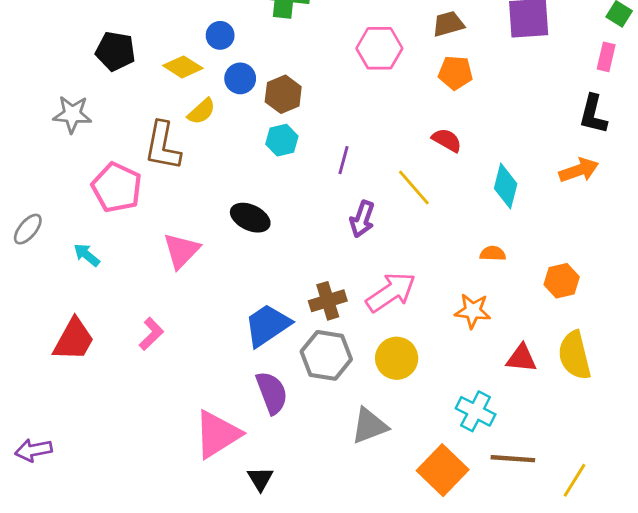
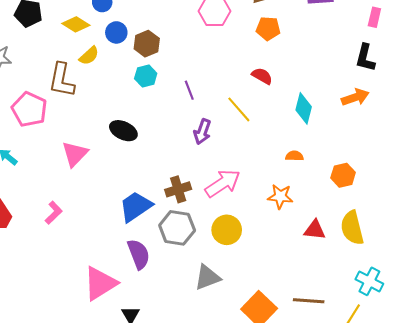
purple line: (344, 160) -> (189, 90), turned -36
cyan cross: (476, 411) -> (369, 281), moved

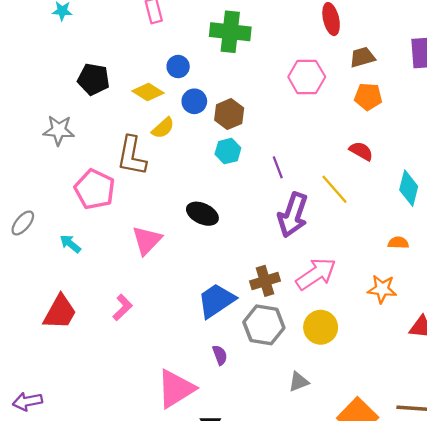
purple arrow: (202, 132) -> (293, 215), size x1.5
purple semicircle: (139, 254) -> (220, 355), size x0.6
gray triangle: (207, 277) -> (299, 382), size x0.7

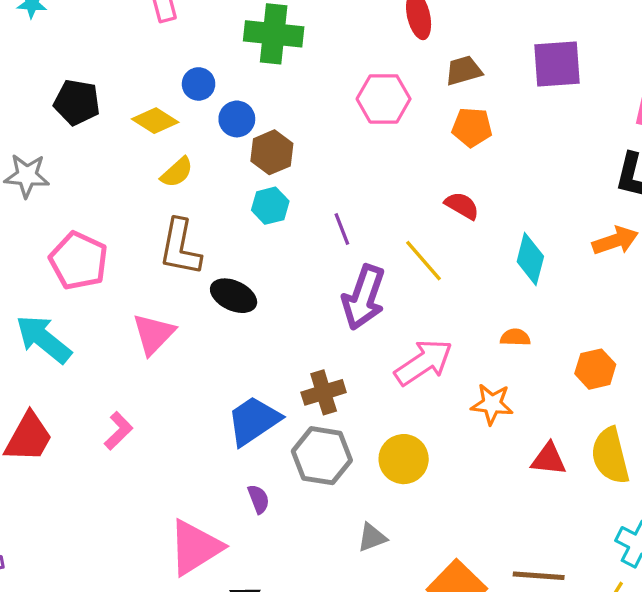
blue circle: (194, 101) -> (237, 119), moved
brown L-shape: (132, 156) -> (180, 247), moved
cyan arrow: (70, 244) -> (43, 339), size x1.8
pink arrow: (316, 274) -> (424, 362), moved

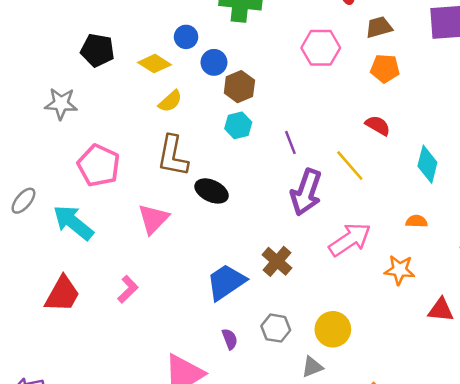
brown cross: (324, 392) -> (277, 261), turned -32
gray hexagon: (322, 456) -> (276, 328), moved, size x0.7
yellow circle: (404, 459) -> (333, 329), moved

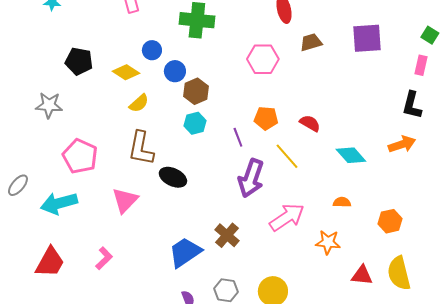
orange pentagon: (385, 68) -> (266, 118), moved
cyan diamond: (427, 164) -> (351, 155), turned -56
cyan arrow: (73, 223) -> (59, 203), turned -54

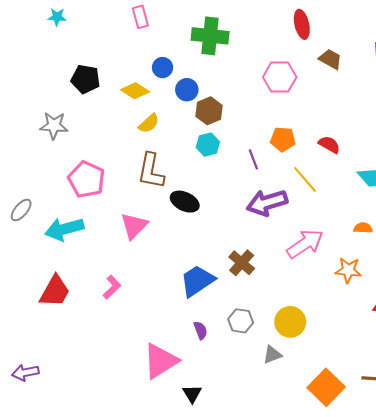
brown trapezoid: (311, 42) -> (330, 59), turned 45
purple arrow: (251, 178) -> (267, 203), turned 54

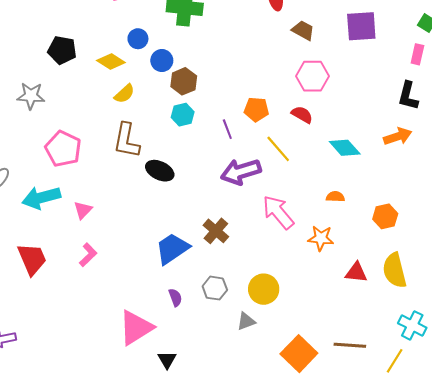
pink hexagon: (280, 77) -> (312, 76), moved
pink triangle: (134, 226) -> (83, 210), moved, size x0.7
pink arrow: (305, 244) -> (278, 212), turned -96
red trapezoid: (55, 291) -> (32, 259), turned -52

